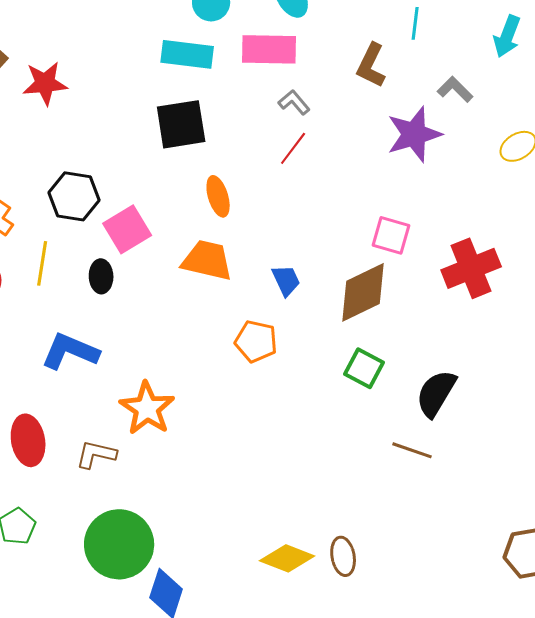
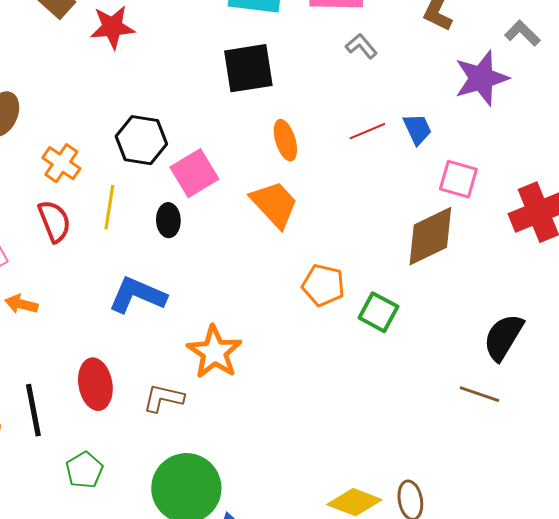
red line: (293, 148) -> (367, 131), moved, turned 30
orange trapezoid: (207, 260) -> (274, 204), turned 34
blue trapezoid: (286, 280) -> (417, 129), moved
green square: (364, 368) -> (378, 312), moved

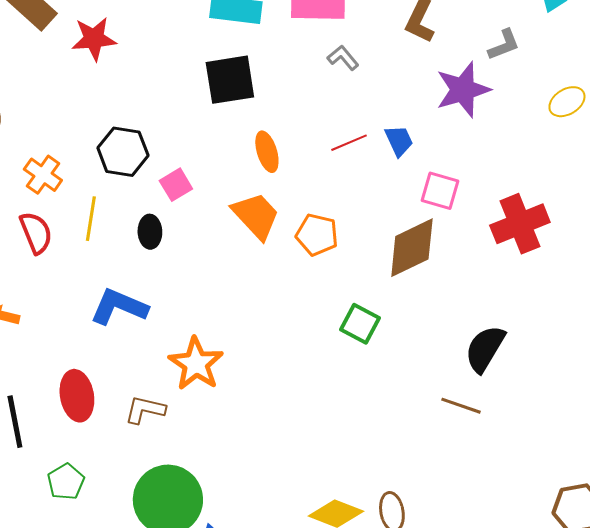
gray L-shape: (522, 33) -> (504, 45), turned 114
pink square: (194, 173) -> (176, 185), size x0.7
orange pentagon: (323, 285) -> (317, 235), moved

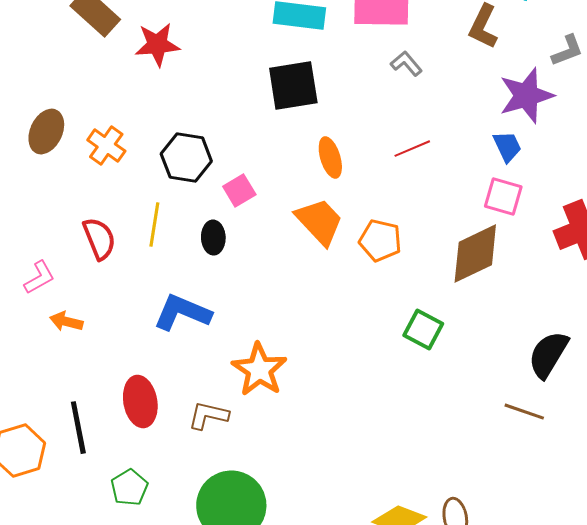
blue trapezoid: (399, 141) -> (507, 147), moved
orange cross: (43, 175) -> (106, 146), moved

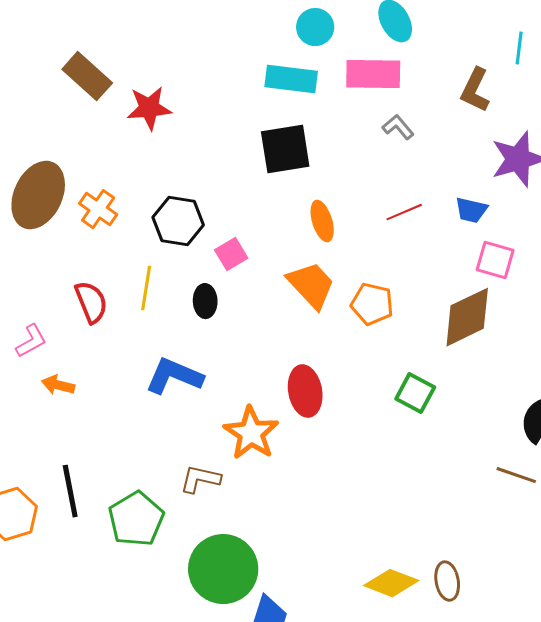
brown ellipse: (46, 132) -> (38, 195), size x1.5
blue trapezoid: (507, 147) -> (471, 210), moved, turned 128
red ellipse: (140, 402) -> (305, 391), moved
green pentagon: (129, 488) -> (136, 519), moved, size x1.5

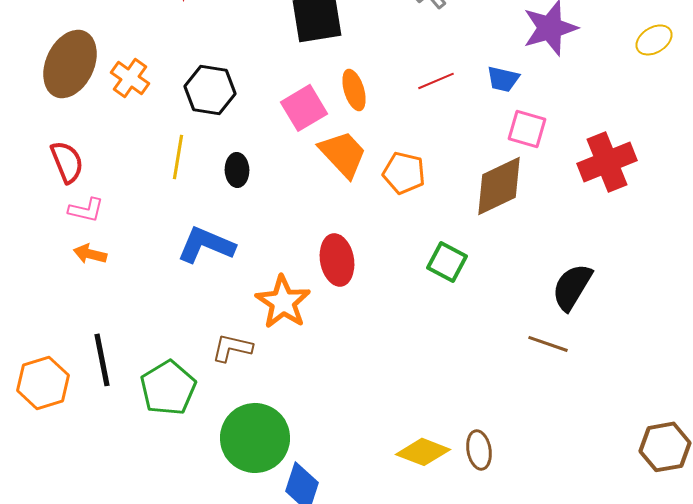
pink square: (231, 254) -> (304, 108), moved, size x1.4
red semicircle: (91, 302) -> (67, 162), moved
pink L-shape: (31, 341) -> (86, 210), moved, turned 42

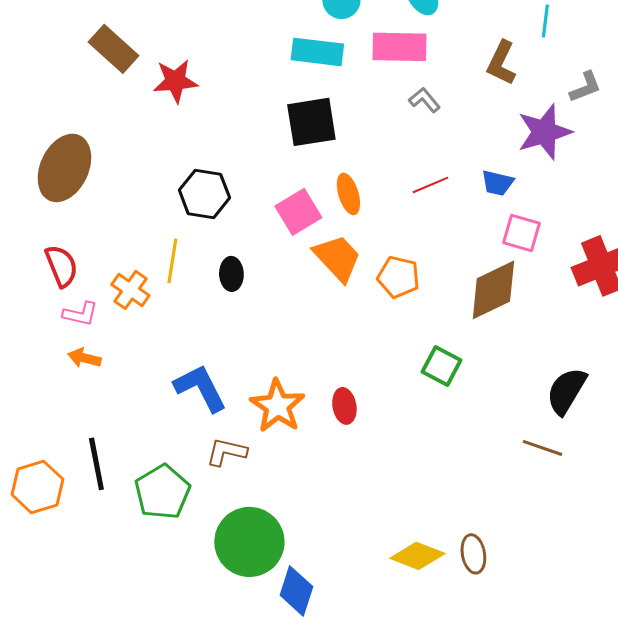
orange cross: (130, 78) -> (130, 290), moved
blue L-shape: (206, 245) -> (200, 388), moved, turned 40
red ellipse: (337, 260) -> (344, 406), moved, size x0.7

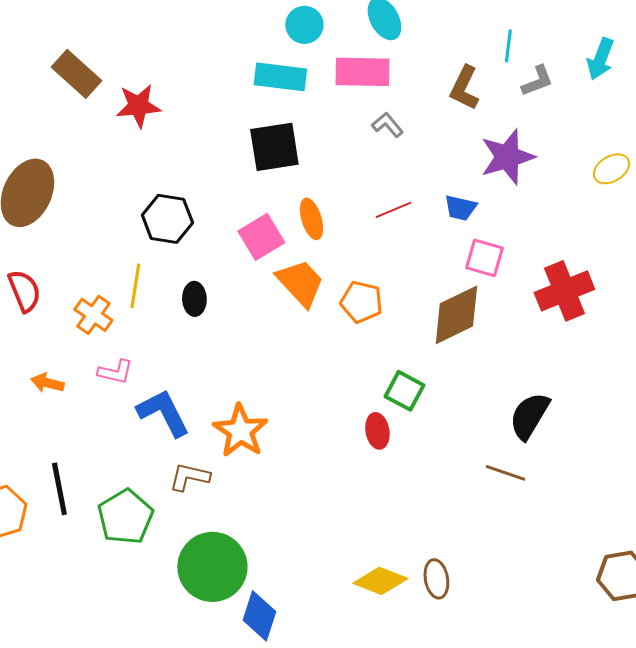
gray L-shape: (585, 87) -> (537, 81), moved
pink L-shape: (80, 314) -> (115, 372), moved
red ellipse: (344, 406) -> (377, 431), moved

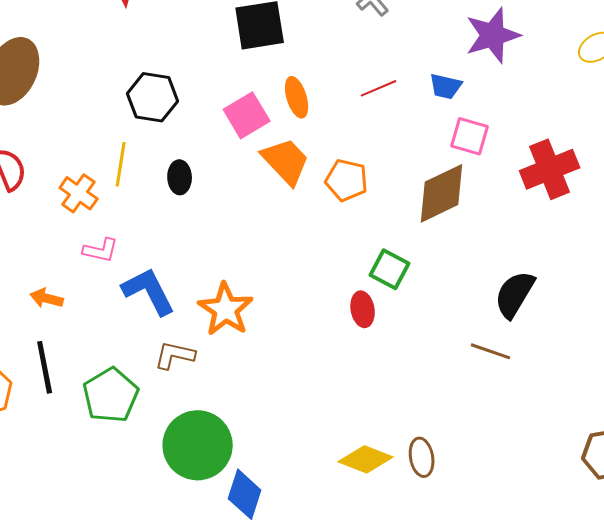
orange arrow: (47, 383) -> (47, 298), moved

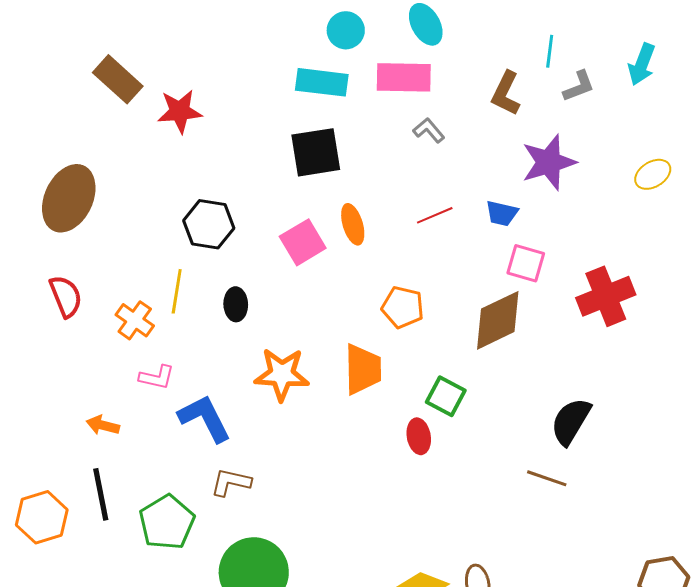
orange trapezoid: (286, 161) -> (363, 369), moved, turned 42
orange star: (226, 309) -> (282, 374), moved, turned -30

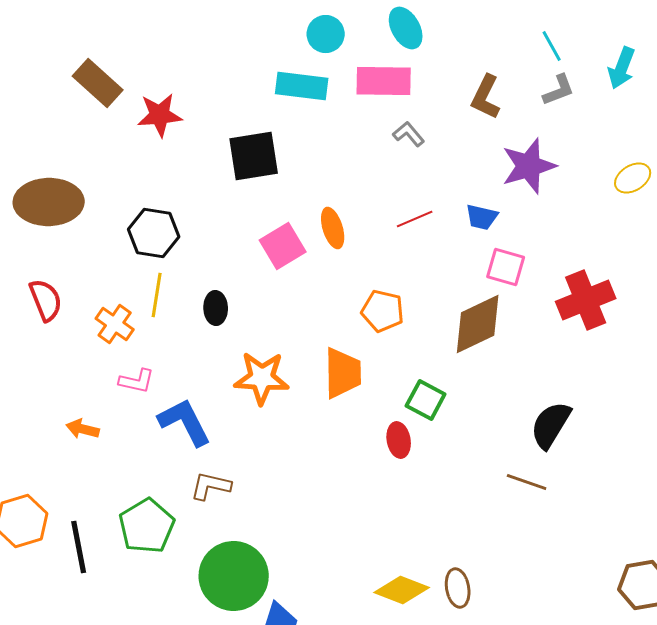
cyan line: (550, 51) -> (552, 46), moved, turned -36
black square: (316, 152) -> (254, 156), moved
brown ellipse: (69, 198) -> (49, 202), turned 64
black hexagon: (209, 224) -> (154, 233), moved
black line: (101, 494) -> (79, 547), moved

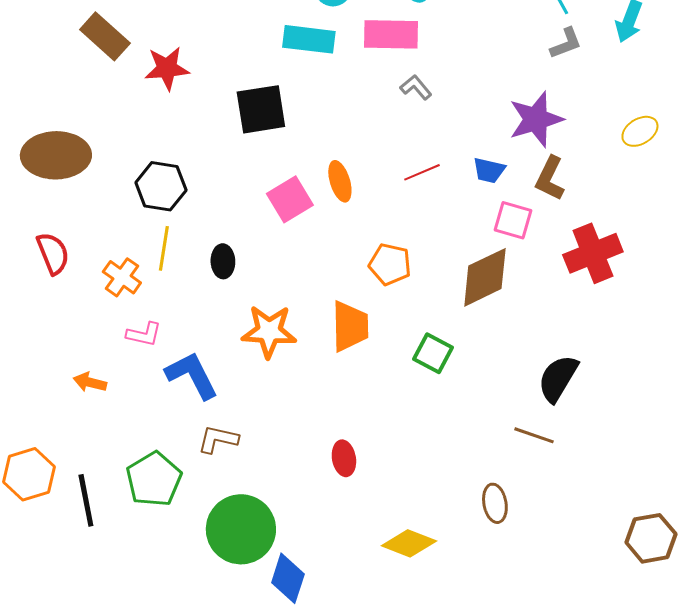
brown L-shape: (486, 97) -> (550, 178), moved
red ellipse: (399, 440) -> (344, 458), moved
brown ellipse: (458, 588) -> (495, 503), moved

